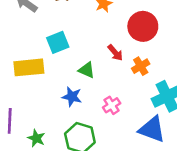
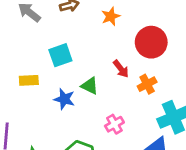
yellow rectangle: (29, 67) -> (29, 80), size x0.6
blue star: (72, 97) -> (64, 99), moved

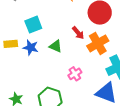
orange cross: (147, 84) -> (98, 43), size x1.5
blue star: (64, 99) -> (31, 47), moved

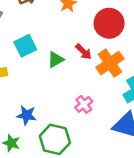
green triangle: (56, 46) -> (56, 60), moved, turned -48
blue star: (31, 47) -> (27, 115), moved

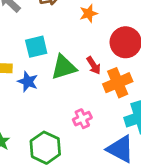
green triangle: (56, 60) -> (64, 67), size x1.5
blue star: (27, 115) -> (28, 82), moved

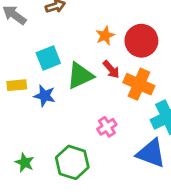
orange star: (89, 13) -> (105, 36), moved
orange cross: (118, 83) -> (139, 84), turned -36

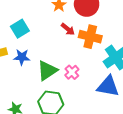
green triangle: (80, 76) -> (47, 71), moved

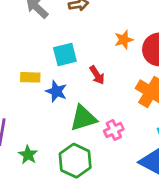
red arrow: (68, 29) -> (97, 75), moved

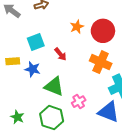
green triangle: (83, 118) -> (54, 86), turned 45
pink cross: (114, 130) -> (79, 102), moved

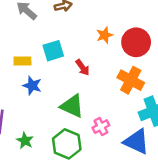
yellow rectangle: (13, 61) -> (22, 61), moved
blue star: (33, 69) -> (32, 86), moved

